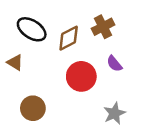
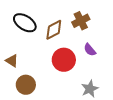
brown triangle: (15, 62) -> (12, 61), moved

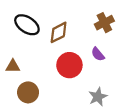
brown cross: (81, 21) -> (104, 23), moved
brown triangle: (12, 61) -> (13, 66), turned -32

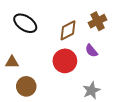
brown diamond: (59, 32) -> (68, 30), moved

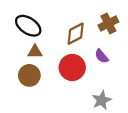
brown triangle: (12, 62) -> (35, 52), moved
brown circle: (26, 86) -> (29, 75), moved

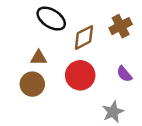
black ellipse: (28, 26) -> (51, 19), moved
purple semicircle: (102, 56) -> (124, 74), moved

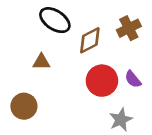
red circle: (80, 75) -> (102, 81), moved
brown circle: (32, 84) -> (24, 106), moved

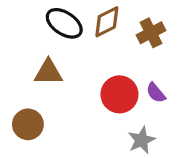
brown diamond: (90, 40) -> (107, 22), moved
brown triangle: (41, 62) -> (48, 72), size x1.4

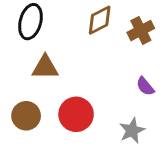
black ellipse: (64, 23) -> (30, 22), moved, turned 72
red circle: (119, 94) -> (76, 114), moved

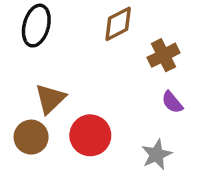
brown cross: (141, 30) -> (163, 55), moved
brown triangle: (45, 67) -> (50, 99), moved, turned -44

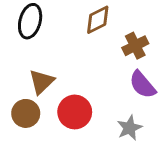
purple semicircle: (172, 102) -> (142, 85), size x1.5

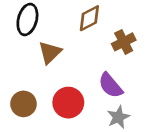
brown triangle: (42, 82) -> (50, 52), moved
purple semicircle: (142, 85) -> (110, 85), moved

